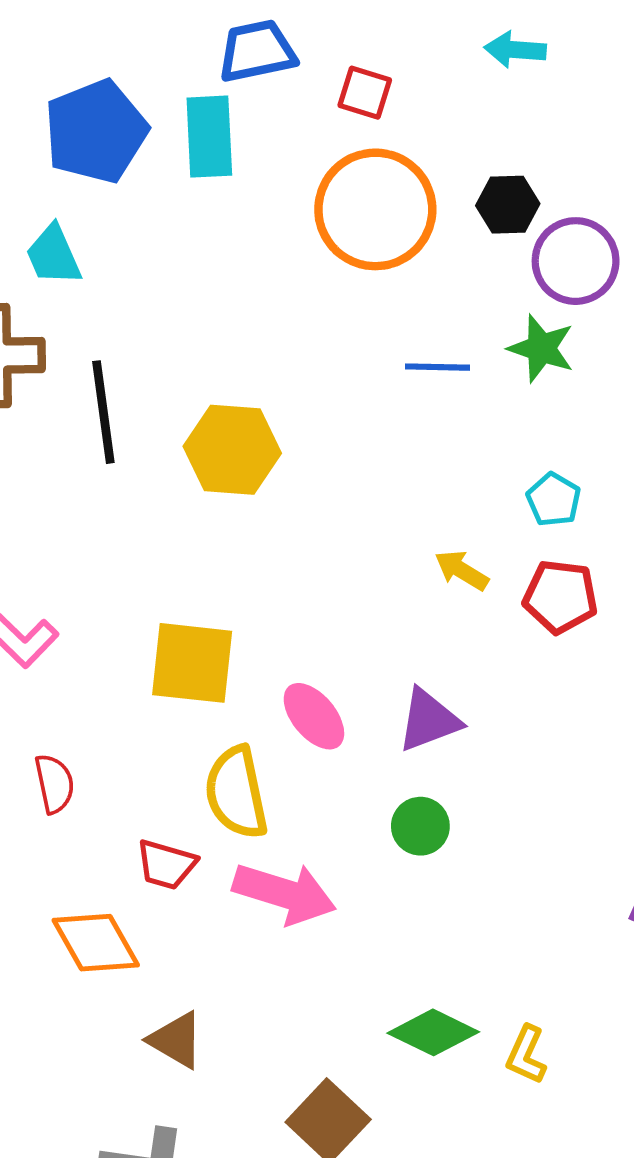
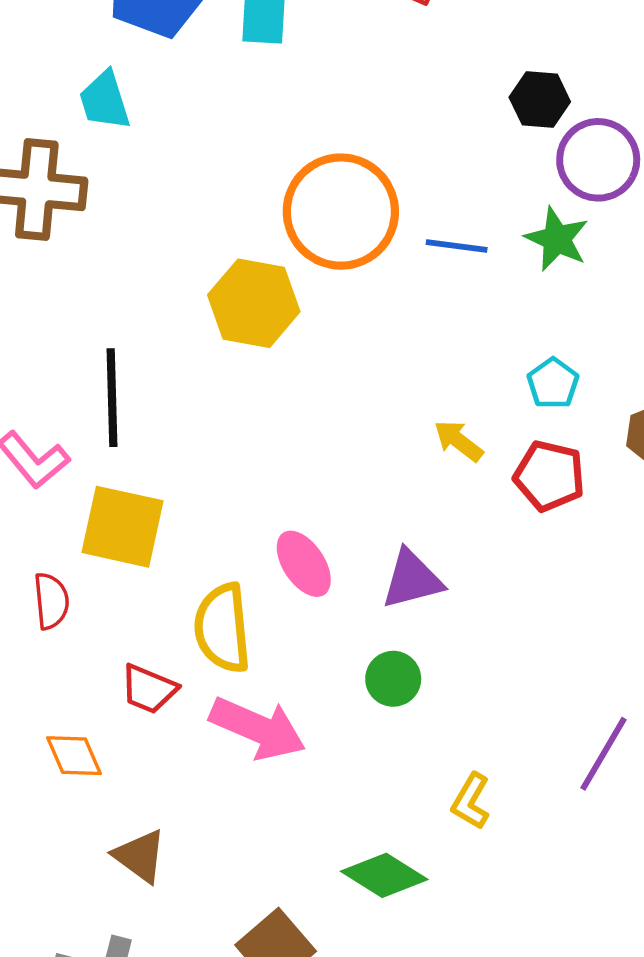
orange circle: (375, 209) -> (341, 212), moved
black line: (103, 412) -> (112, 398), moved
yellow square: (192, 663) -> (122, 527), moved
orange diamond: (96, 943) -> (74, 756), size x0.7
yellow L-shape: (526, 1055) -> (471, 801), moved

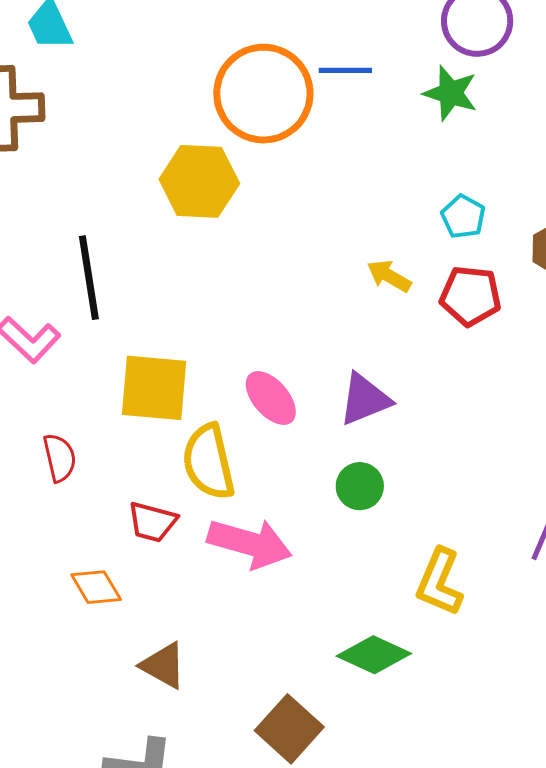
blue line: (457, 246) -> (345, 70), moved
yellow square: (122, 527) -> (154, 388), moved
yellow L-shape: (471, 801) -> (439, 582), size x1.4

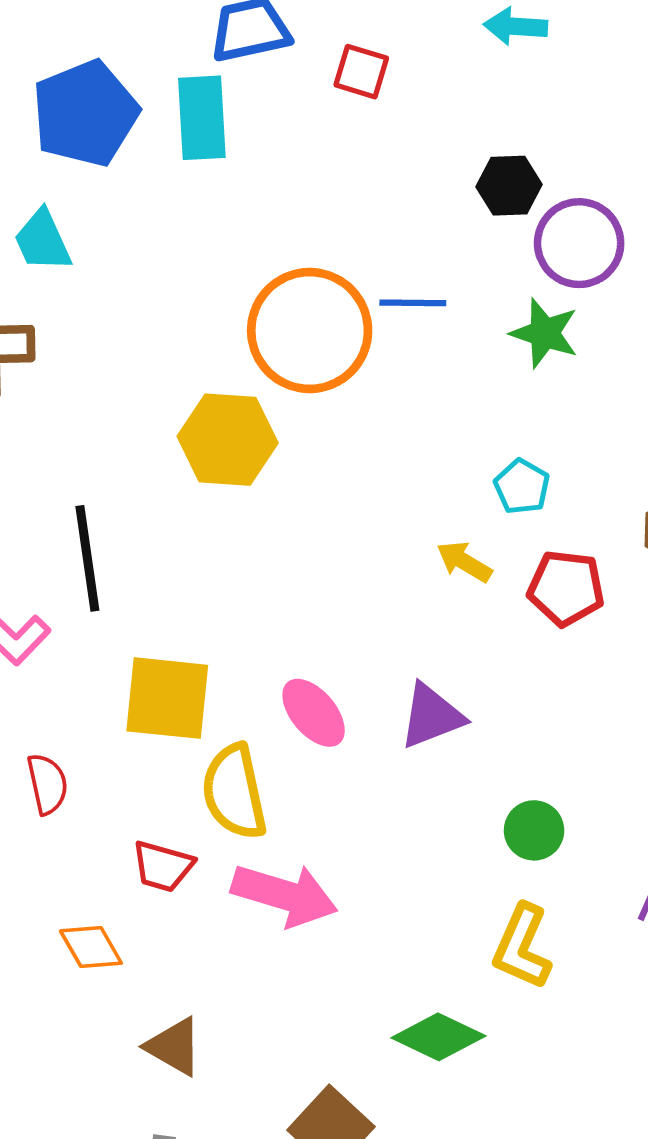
cyan pentagon: (463, 217) -> (522, 487), moved
green circle: (360, 486) -> (534, 830), moved

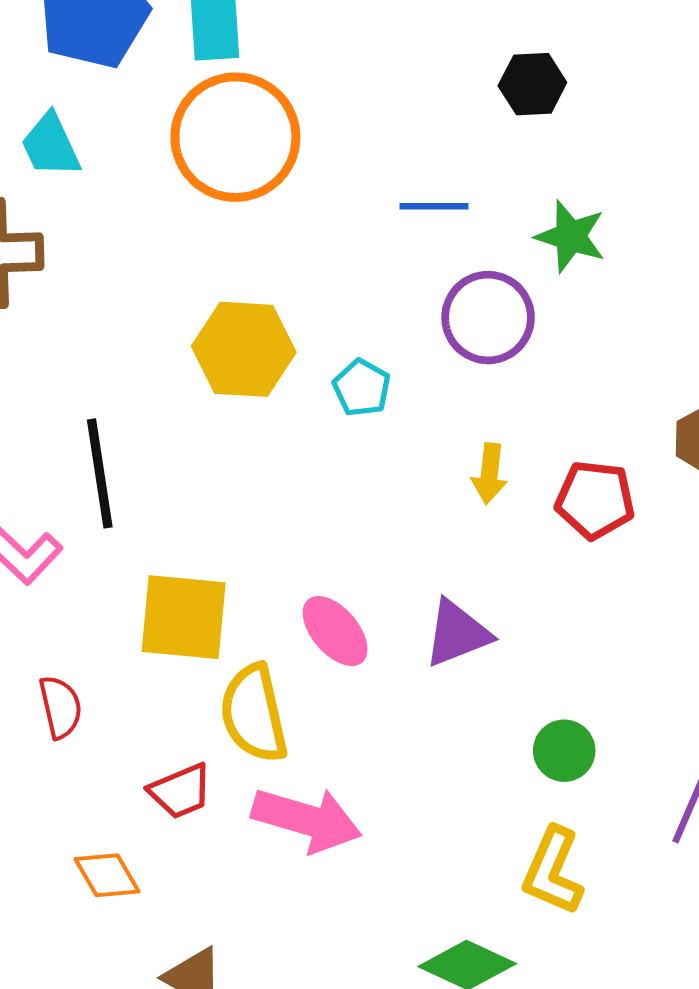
purple circle: (579, 243) -> (488, 318), moved
orange circle: (310, 330) -> (235, 137), moved
cyan pentagon: (522, 487) -> (362, 388), moved
yellow arrow: (464, 562) -> (490, 474), turned -114
red trapezoid: (163, 866) -> (181, 791), turned -38

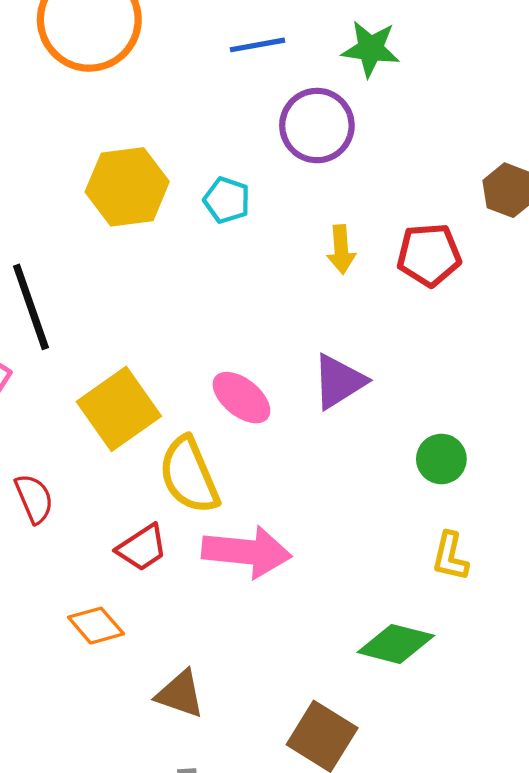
yellow square: (184, 617) -> (119, 409), turned -30
yellow L-shape: (553, 871) -> (450, 556), size x0.7

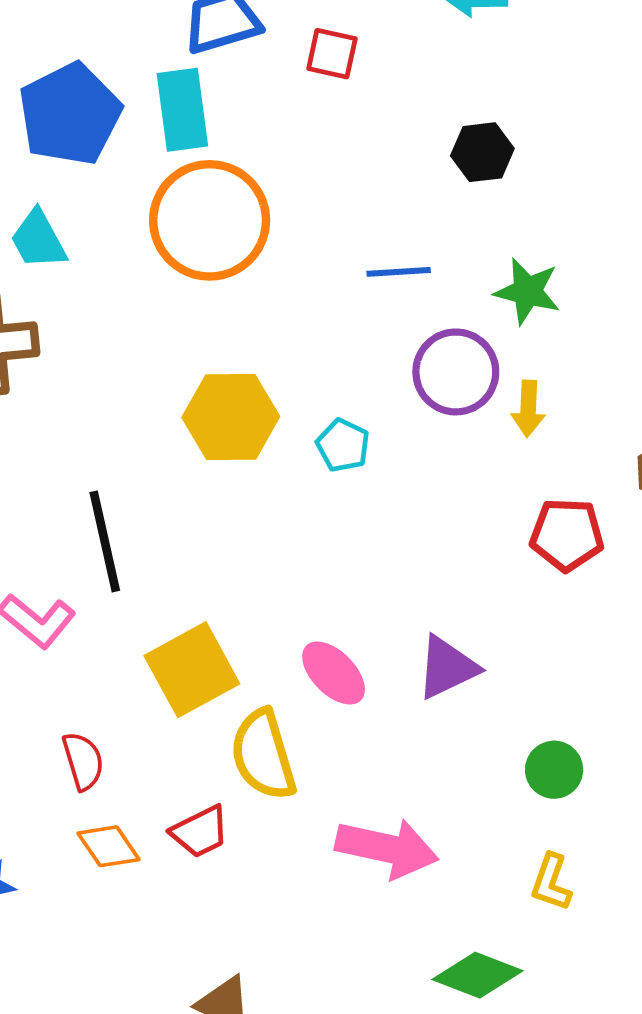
yellow arrow: (341, 249) -> (528, 409), moved
pink arrow: (247, 552) -> (387, 848), moved
orange diamond: (96, 626) -> (108, 846), moved

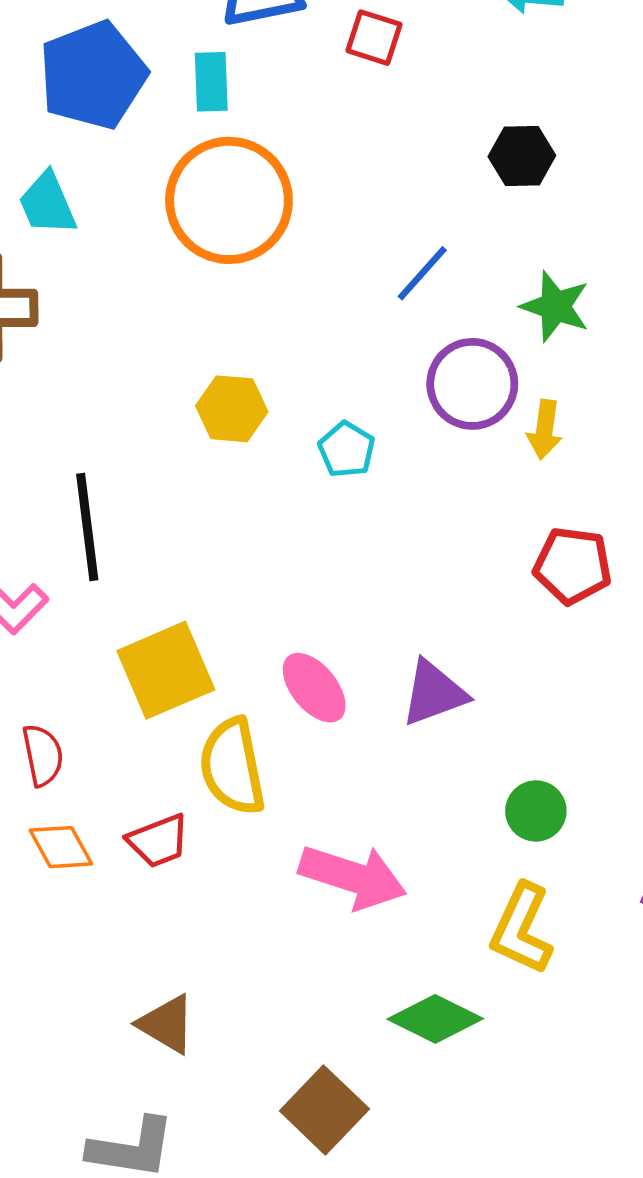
cyan rectangle: (182, 110) -> (211, 82), size x0.7
blue line: (399, 272) -> (422, 273), turned -50
yellow hexagon: (231, 417) -> (232, 409), size x0.7
yellow L-shape: (551, 882) -> (522, 929), size x1.5

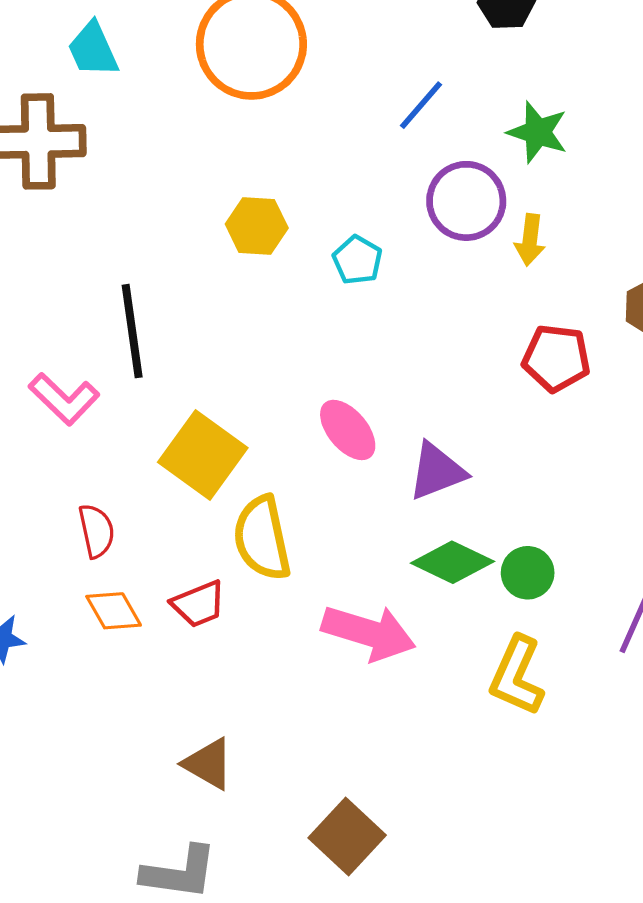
yellow square: (166, 670) -> (203, 455), turned -30
pink ellipse: (314, 688) -> (348, 430), moved
green diamond: (435, 1019) -> (452, 562), moved

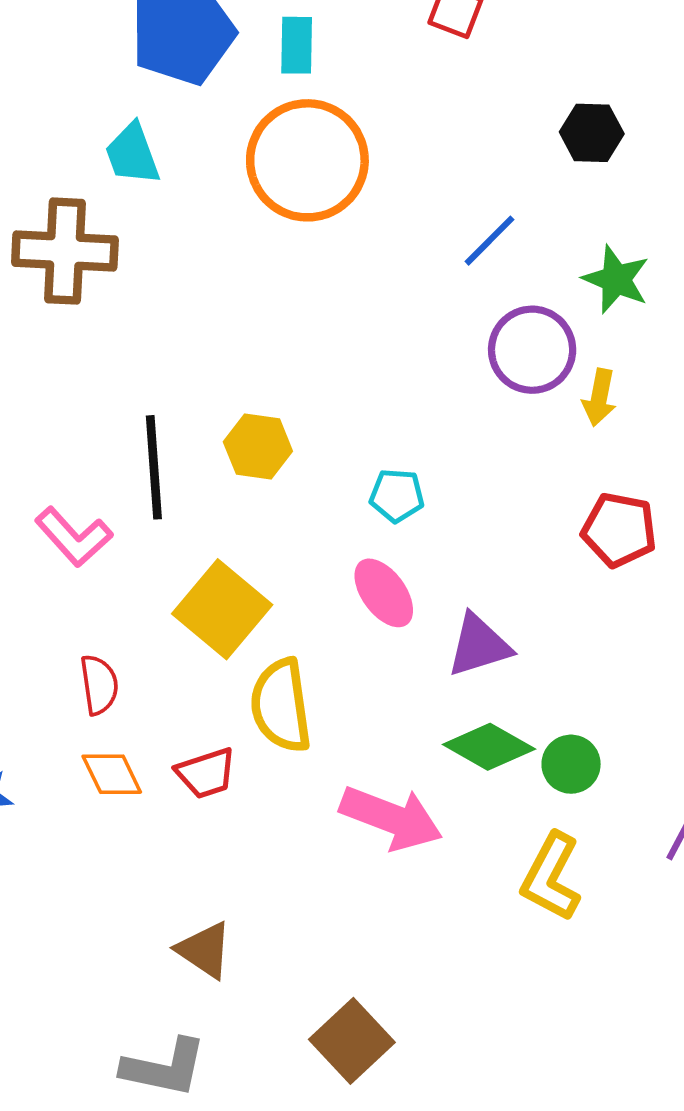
yellow hexagon: (257, 226) -> (258, 447), moved
cyan pentagon: (357, 260) -> (397, 495), moved, turned -30

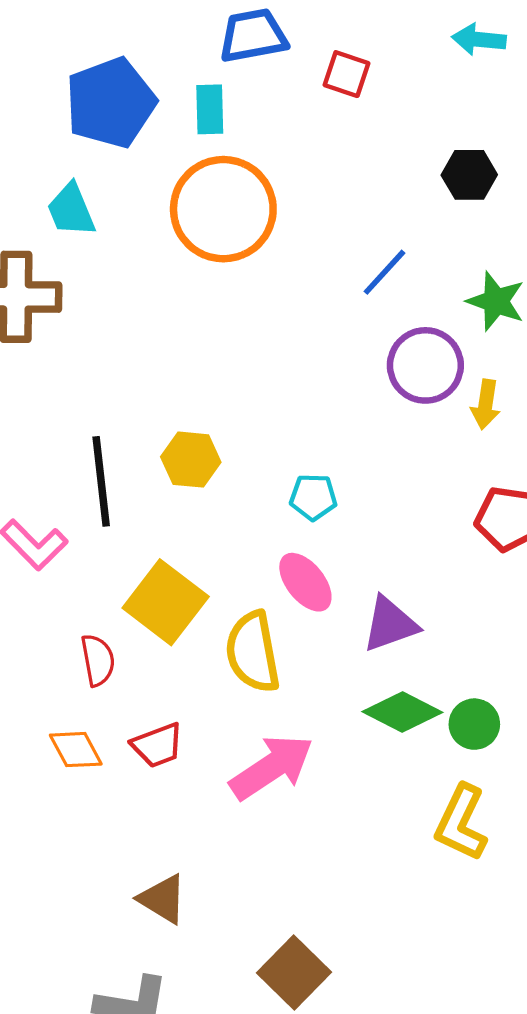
red semicircle: (99, 685) -> (98, 660), moved
yellow semicircle: (281, 706) -> (253, 652), moved
pink arrow: (391, 818) -> (272, 767), moved, turned -52

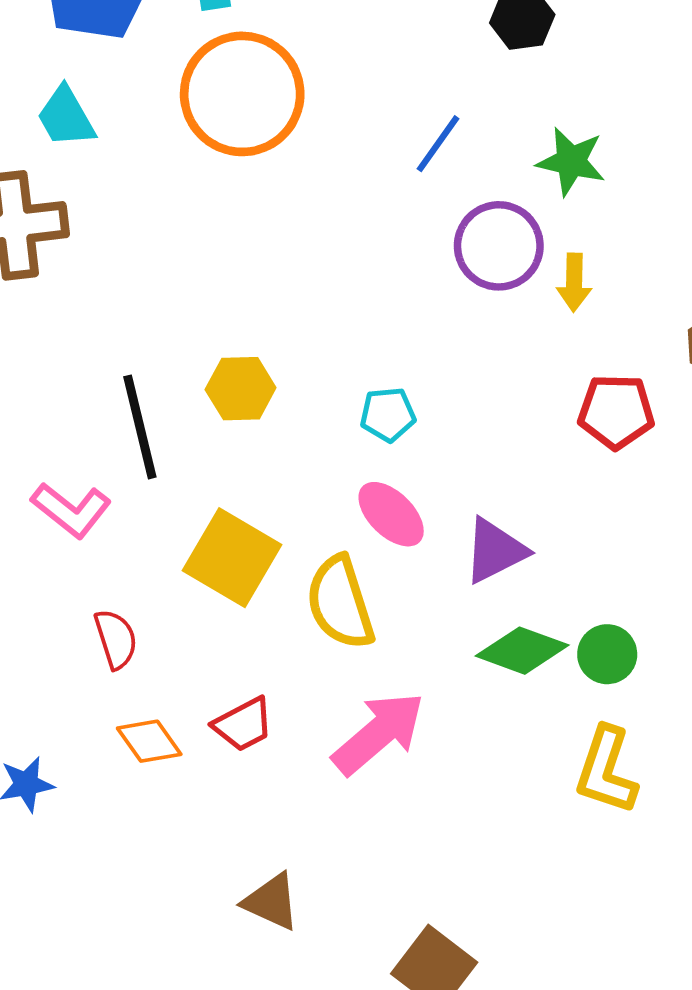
red semicircle: (98, 660) -> (116, 639), moved

